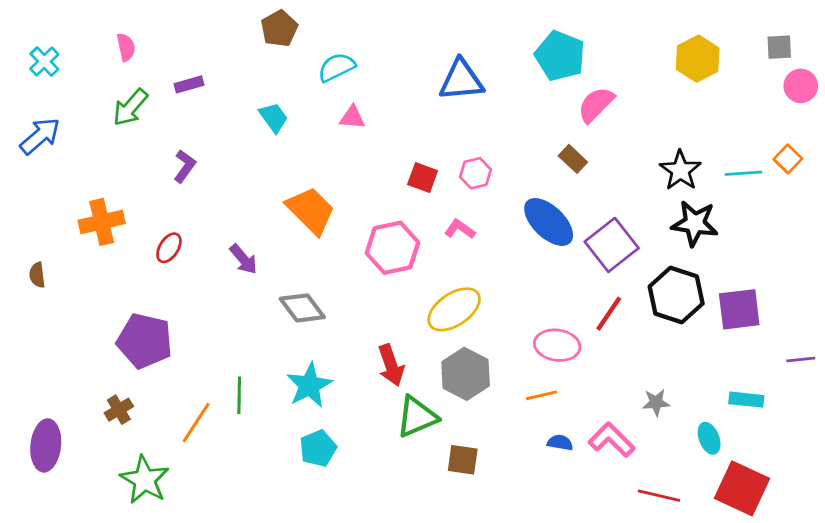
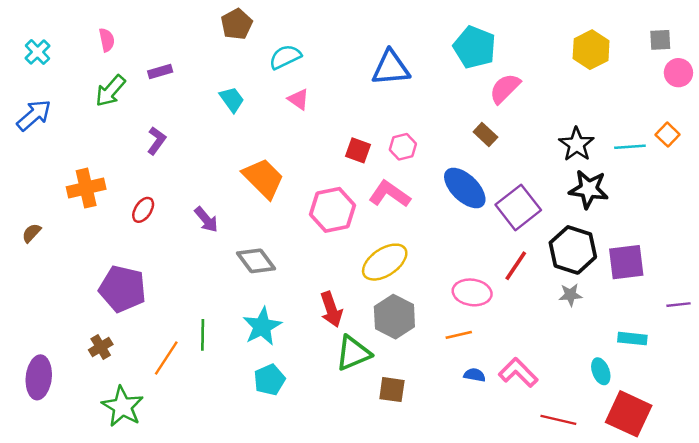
pink triangle: (352, 117) -> (299, 99), turned 30
pink L-shape: (460, 229) -> (390, 194), size x1.6
brown semicircle: (37, 275) -> (31, 233), turned 50
gray star: (656, 402) -> (570, 295), moved

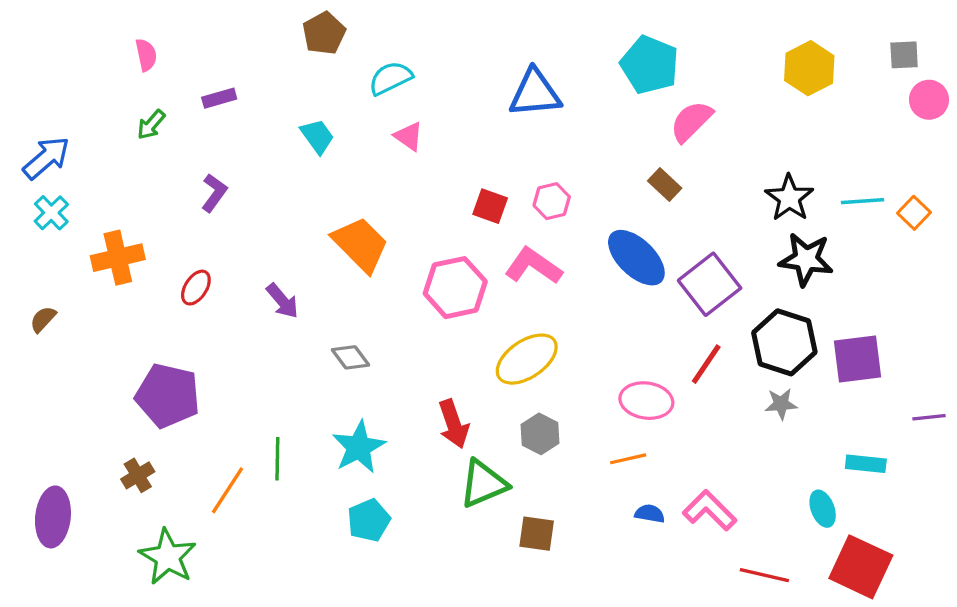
cyan cross: (38, 52) -> (51, 213), moved
green arrow: (110, 91) -> (151, 125), size x0.7
orange square: (668, 135) -> (914, 213), moved
gray diamond: (256, 261) -> (351, 357), size x0.7
gray hexagon: (394, 317) -> (540, 434), size x0.7

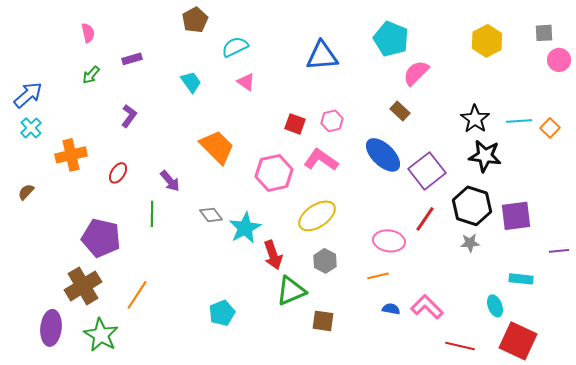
cyan star: (359, 447) -> (245, 228), moved
green line: (277, 459) -> (152, 214), moved
brown cross: (138, 475) -> (83, 286), size x1.8
purple ellipse: (53, 517) -> (51, 328), moved

